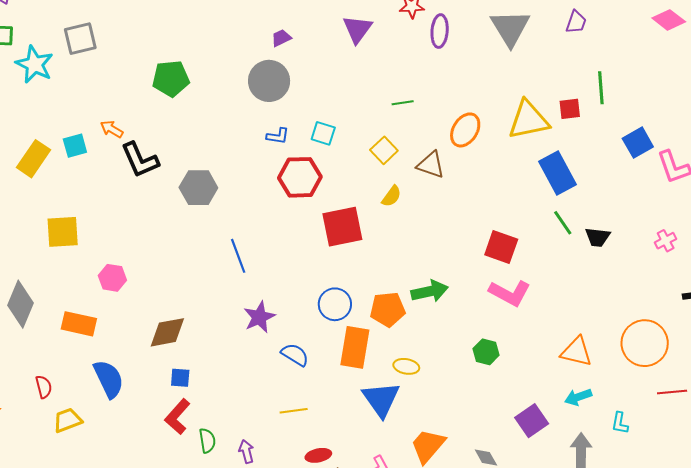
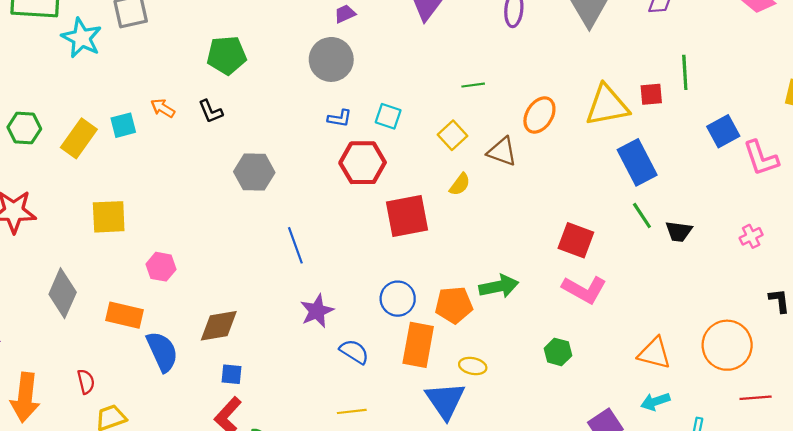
black L-shape: (140, 160) -> (211, 111), moved, size x0.6
blue semicircle: (109, 379) -> (162, 352), moved

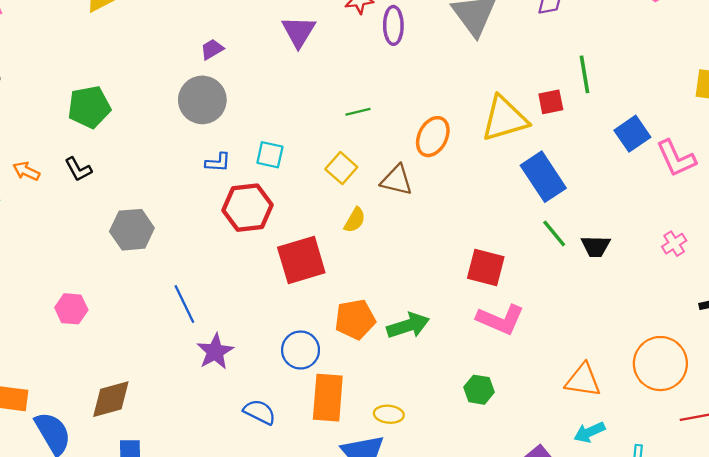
pink hexagon: (161, 267) -> (71, 309), moved
orange pentagon: (454, 305) -> (355, 319), moved
purple star: (317, 311) -> (215, 352), moved

